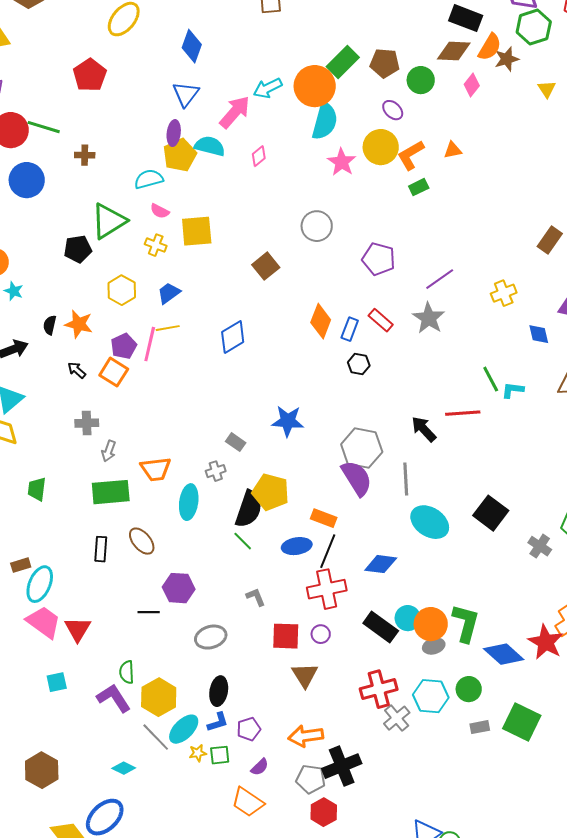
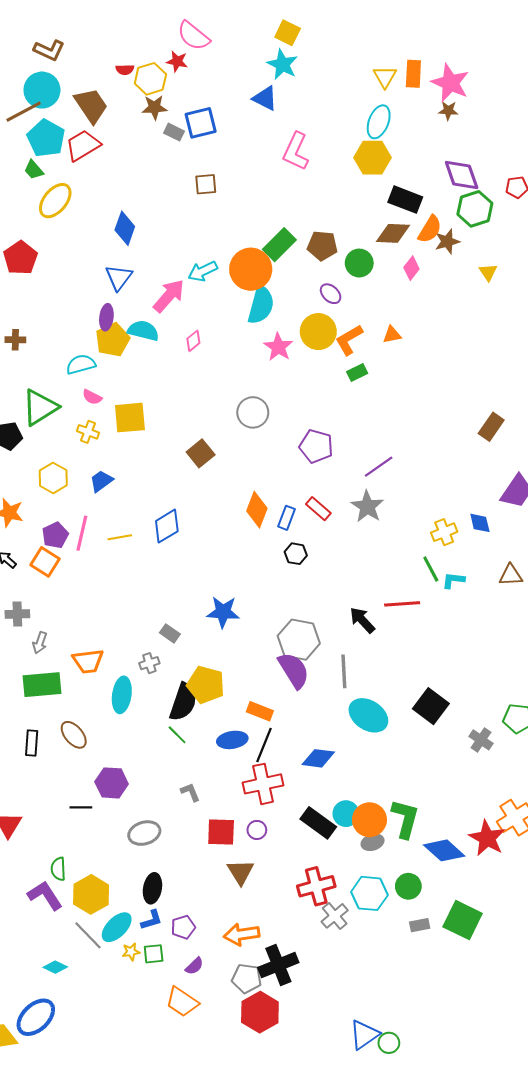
yellow cross: (504, 293) -> (444, 532), moved
yellow line: (168, 328) -> (120, 537), moved
red hexagon: (324, 812) -> (260, 1012), size x1.4

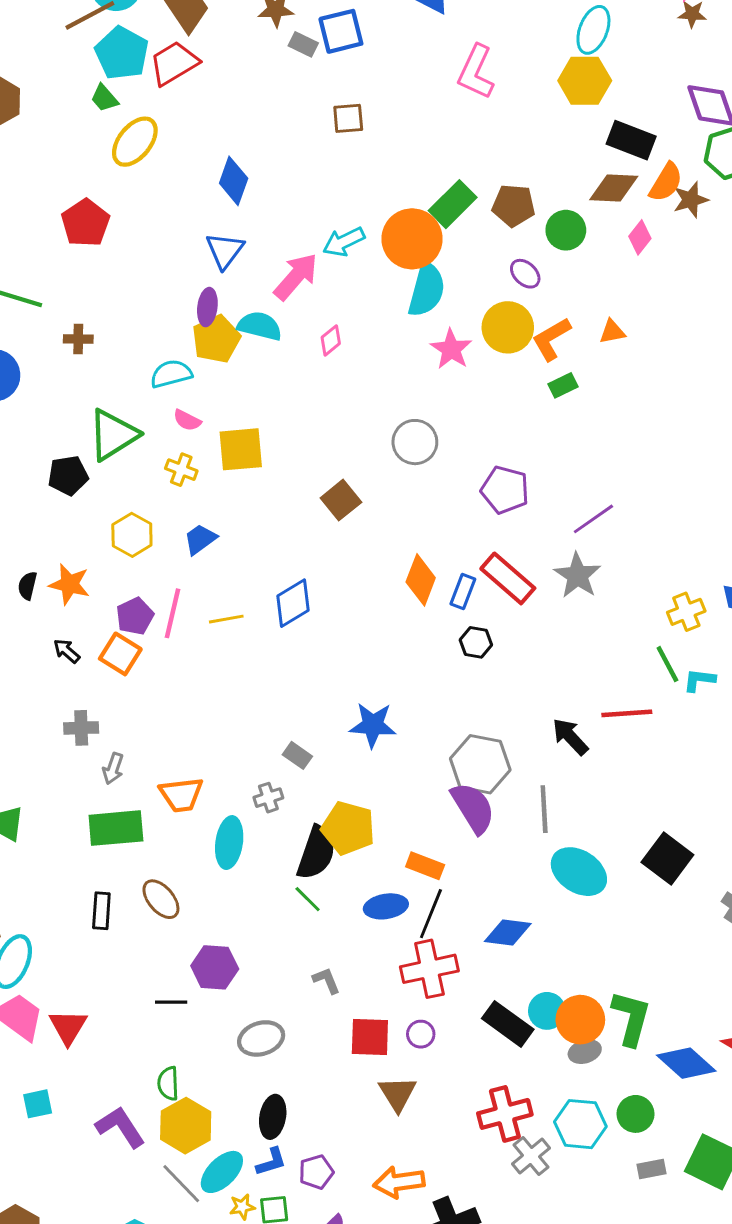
red rectangle: (318, 509) -> (508, 578), size x1.5
green semicircle: (58, 869) -> (168, 1083), moved

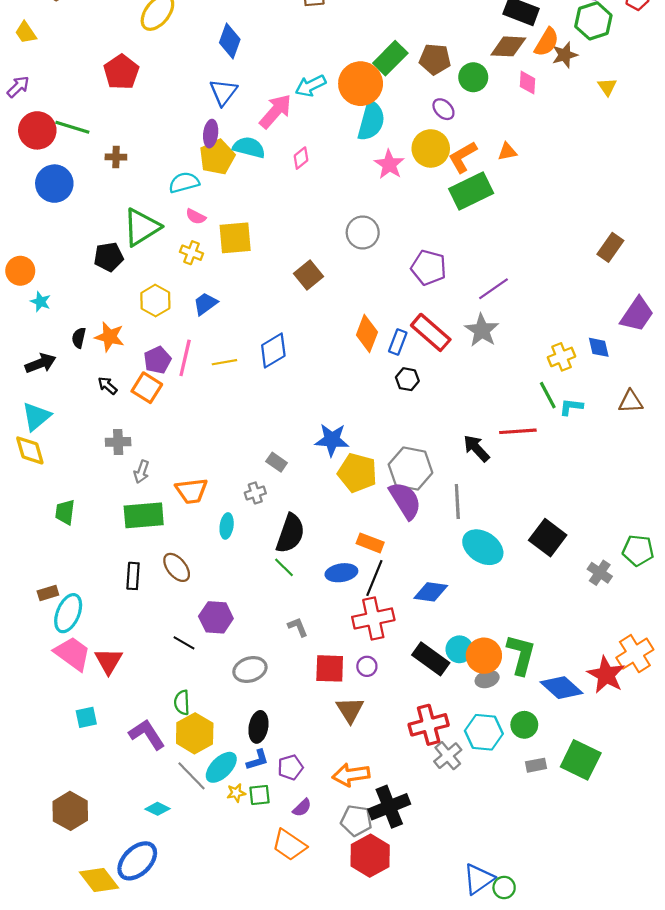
pink diamond: (640, 237) -> (527, 83), turned -35
green rectangle: (563, 385) -> (471, 191), size x2.0
yellow pentagon: (348, 828) -> (357, 473), moved
cyan ellipse: (229, 843) -> (227, 526), size x0.7
black line: (171, 1002) -> (184, 643), turned 30

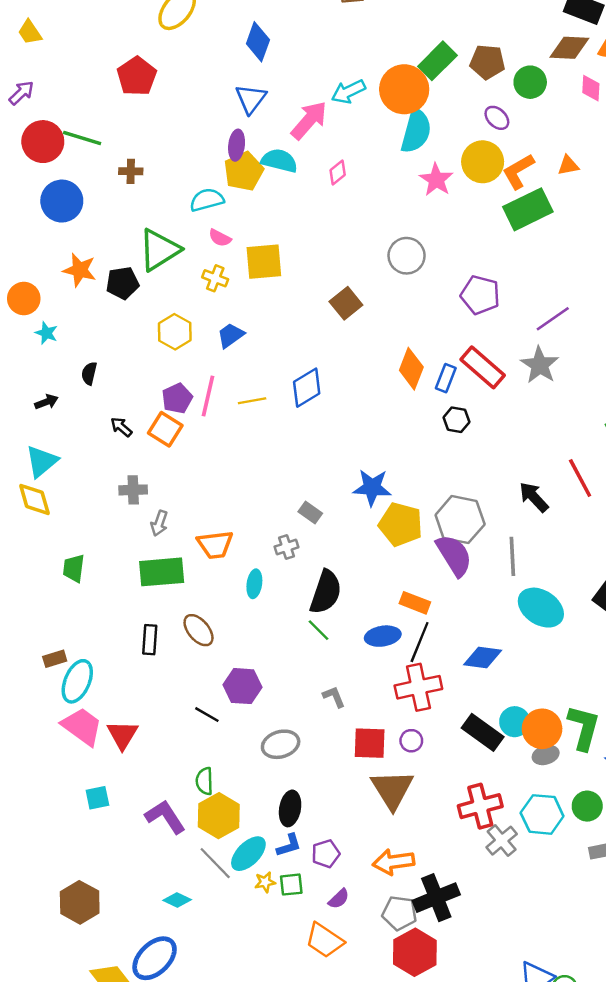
orange star: (110, 337) -> (80, 270), moved
black arrow: (40, 363) -> (46, 402), size x0.7
red line: (518, 431) -> (580, 478), turned 66
brown triangle: (350, 710) -> (392, 789), size x1.4

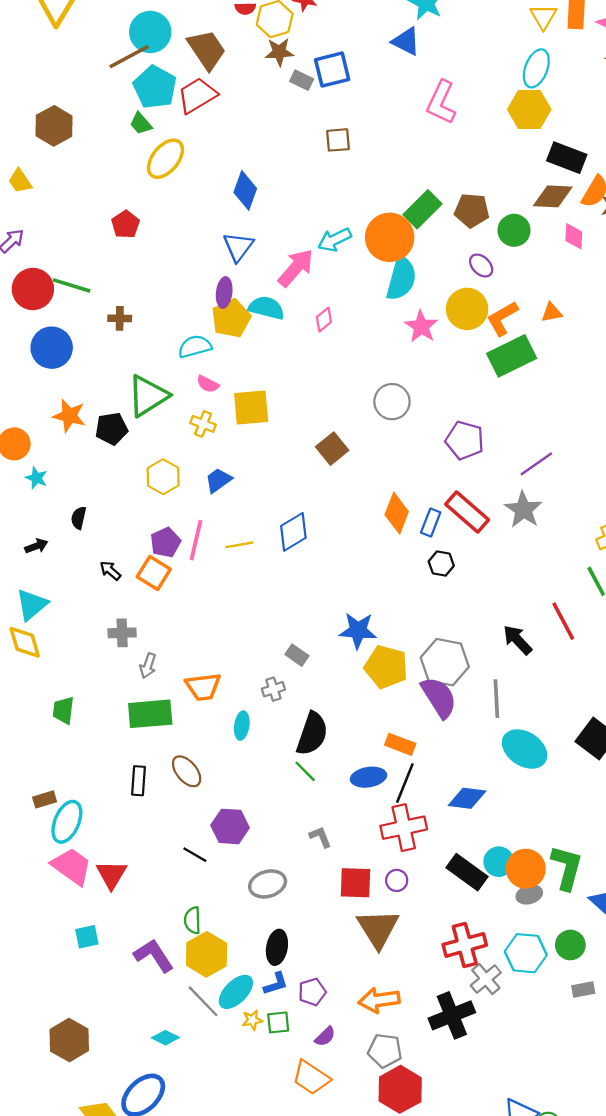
red pentagon: (137, 76) -> (126, 224), size x0.7
black cross: (436, 898) -> (452, 1015), moved

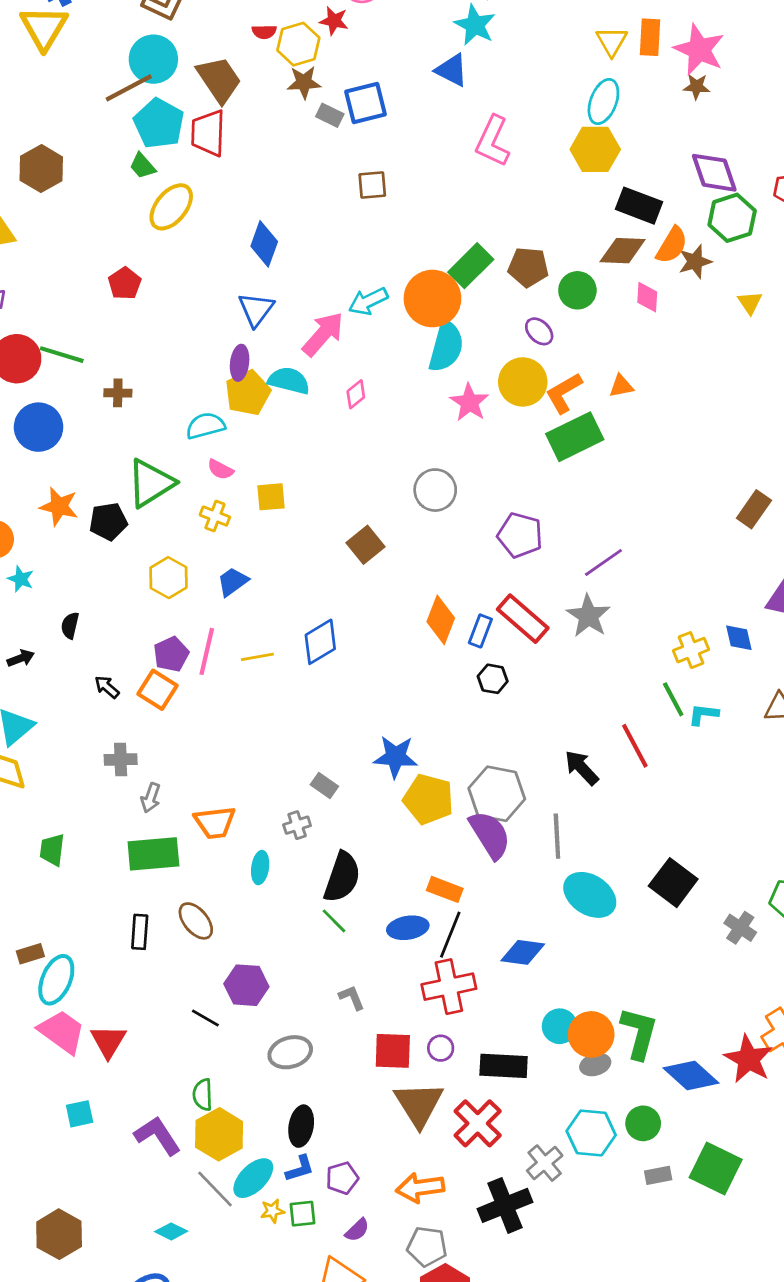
red trapezoid: (197, 95) -> (208, 133), turned -57
yellow square: (251, 408) -> (271, 497), size x0.7
black rectangle: (467, 872) -> (504, 1066), moved, turned -33
red cross: (465, 945) -> (478, 1123), moved, turned -30

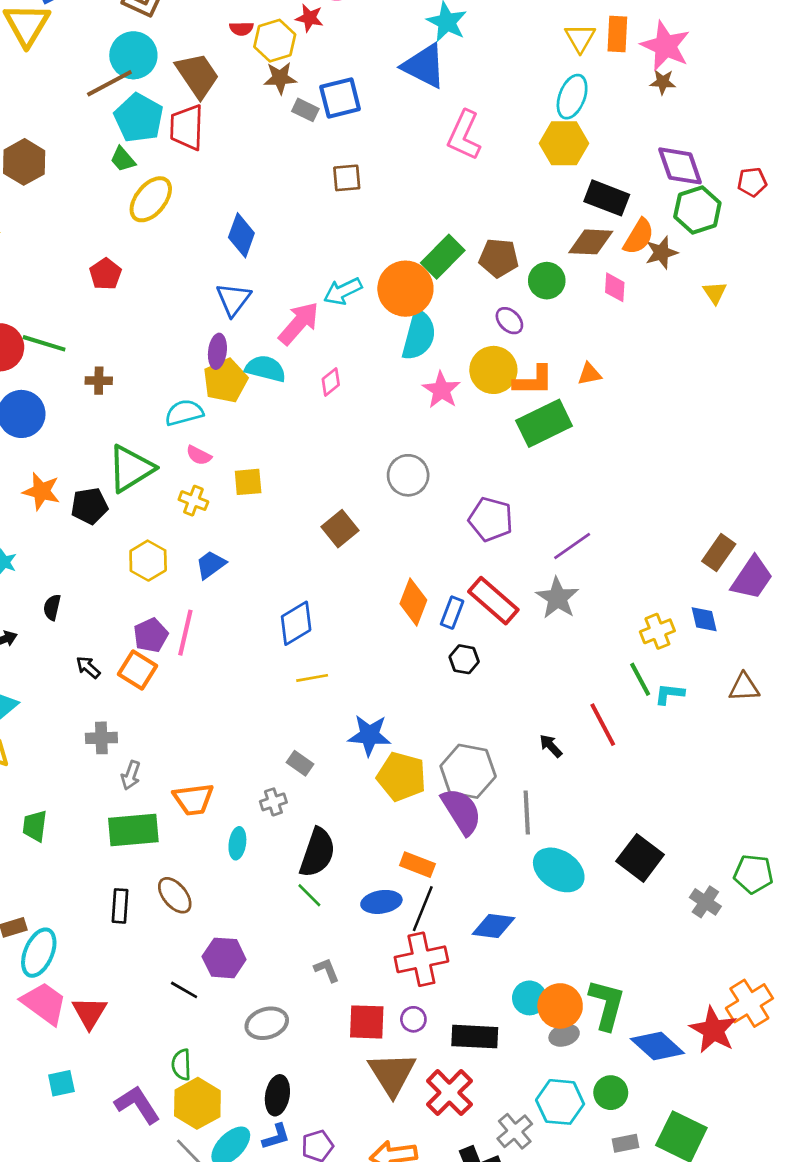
blue triangle: (452, 70) -> (424, 66), size x1.4
orange L-shape: (564, 393) -> (533, 381), turned -150
brown rectangle: (754, 509) -> (719, 553), moved
yellow line: (257, 657) -> (312, 678), moved
black arrow: (582, 768) -> (551, 746), size x0.7

